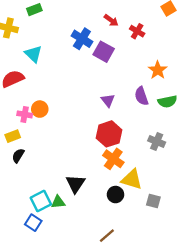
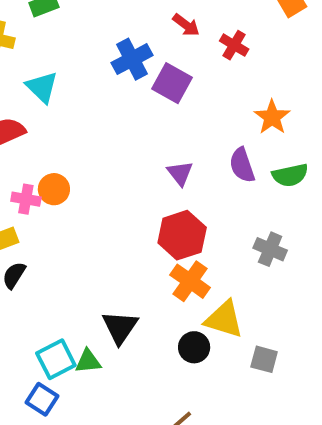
blue cross: (82, 39) -> (132, 59), turned 30

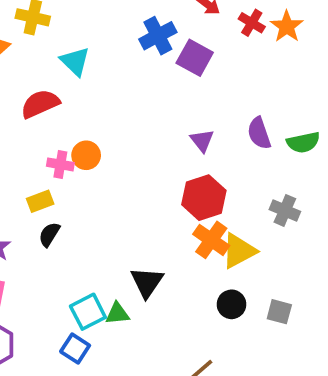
orange star: (272, 117) -> (287, 26), moved
yellow triangle: (224, 319) -> (239, 251), moved, turned -45
black circle: (194, 347) -> (231, 304), moved

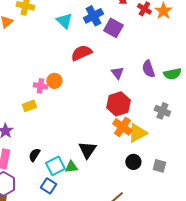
cyan triangle: (75, 61) -> (64, 21), moved
red semicircle: (40, 104) -> (81, 53), moved
black semicircle: (49, 234) -> (34, 155), moved

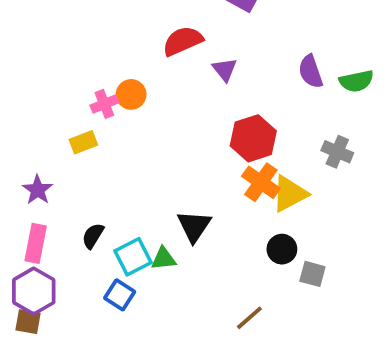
purple triangle: (117, 73) -> (225, 70), moved
pink cross: (40, 86) -> (104, 104), turned -32
gray square: (159, 166) -> (312, 274), moved

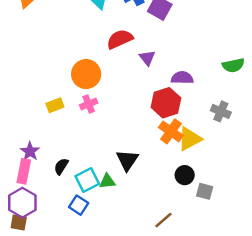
purple semicircle: (311, 72) -> (182, 78), moved, turned 110
orange circle: (131, 94) -> (86, 74), size x1.5
pink cross: (104, 104) -> (89, 104), moved
purple star: (38, 190) -> (30, 151), moved

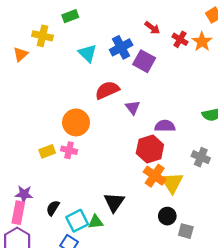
pink cross: (89, 104) -> (69, 150), moved, turned 35
yellow triangle: (190, 139) -> (172, 183), turned -35
purple star: (30, 151) -> (24, 194), turned -30

